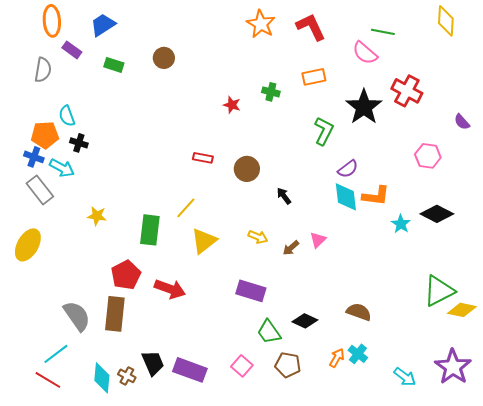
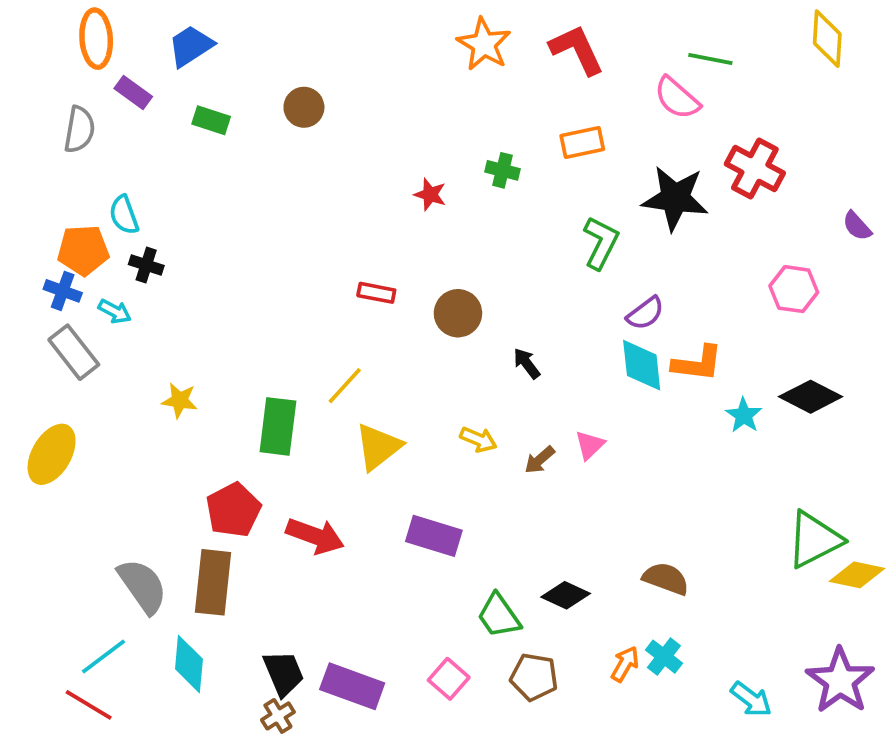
black star: (364, 107) -> (675, 198), turned -30
cyan arrow: (62, 168) -> (115, 311), size x0.7
purple rectangle: (251, 291) -> (434, 536), moved
brown cross: (127, 376) -> (278, 716), moved, turned 30
cyan diamond: (102, 378) -> (189, 664), moved

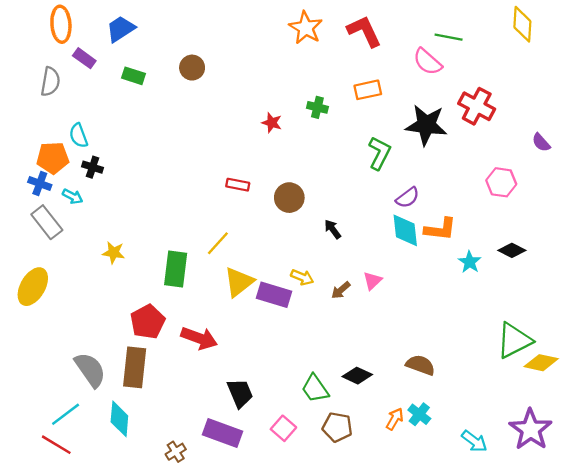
black diamond: (811, 397) -> (512, 250), size x0.7
purple rectangle: (434, 536) -> (274, 295), moved
black trapezoid: (284, 673) -> (240, 393), moved

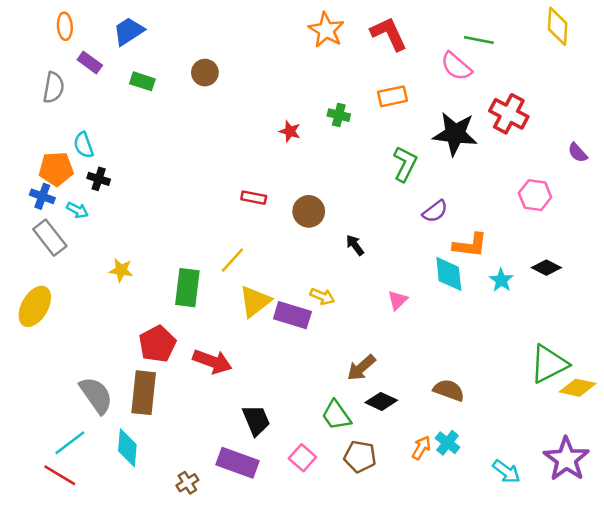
orange ellipse: (61, 24) -> (65, 26), size x0.7
cyan diamond: (405, 230) -> (449, 274), moved
brown arrow: (341, 290) -> (361, 368), moved, size x1.4

